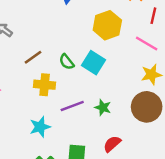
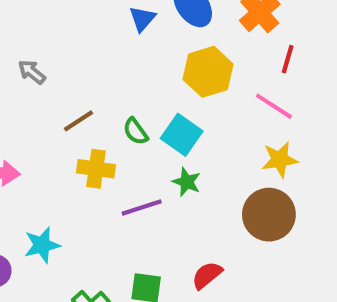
green star: (103, 107) -> (187, 182), moved
cyan star: (40, 127) -> (42, 245), moved

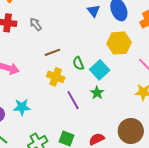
blue triangle: (142, 19) -> (94, 11), turned -32
purple line: (142, 207) -> (73, 100), turned 66
brown circle: (269, 215) -> (131, 131), moved

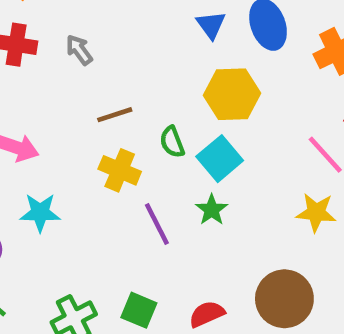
yellow hexagon: (119, 43) -> (232, 94), moved
cyan star: (22, 107) -> (40, 213), moved

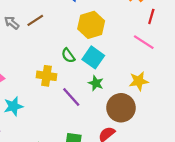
brown line: (115, 115) -> (35, 20), moved
yellow star: (316, 212) -> (139, 81), moved
brown circle: (284, 299) -> (121, 108), moved

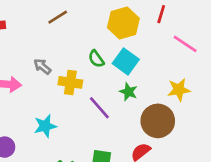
red line: (151, 16) -> (161, 14), moved
gray arrow: (12, 23) -> (42, 66), moved
cyan star: (13, 106) -> (45, 126), moved

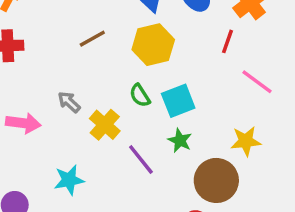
yellow hexagon: (123, 23) -> (153, 45), moved
cyan square: (126, 61) -> (178, 101), turned 30
yellow cross: (70, 82) -> (105, 125), turned 30

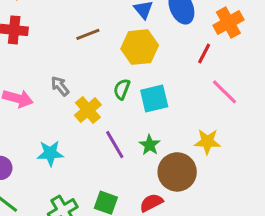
green semicircle: (140, 95) -> (122, 89), turned 45
green star: (180, 140) -> (150, 145), moved

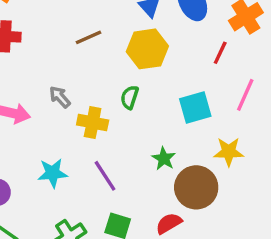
pink line: (225, 92) -> (245, 95), turned 72
cyan square: (154, 98) -> (195, 107), moved
yellow cross: (88, 110) -> (93, 122), turned -36
purple line: (115, 145) -> (105, 176), moved

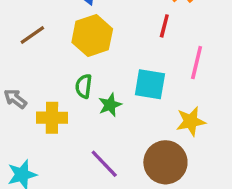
cyan square: (195, 107) -> (150, 84), turned 36
green star: (164, 159) -> (110, 105), moved, turned 30
purple line: (105, 176) -> (104, 164), moved

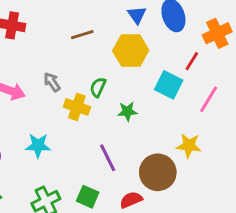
cyan square: (150, 84) -> (169, 85), moved
green semicircle: (84, 86) -> (98, 87), moved

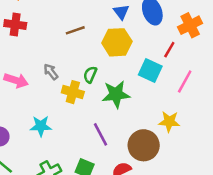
green star: (127, 111) -> (116, 94), size x1.6

